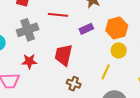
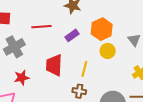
yellow line: (106, 72) -> (84, 69), moved
brown cross: (74, 84) -> (79, 91), moved

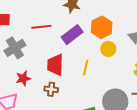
purple rectangle: (72, 35) -> (72, 35), size x1.5
brown cross: (79, 91) -> (51, 89), moved

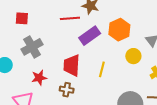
red line: (41, 27) -> (70, 18), moved
yellow circle: (108, 49) -> (133, 56), moved

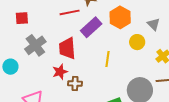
red trapezoid: (72, 65) -> (67, 48), moved
red star: (39, 78) -> (60, 72), moved

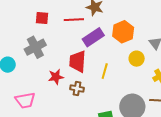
red square: (22, 18) -> (42, 18), moved
red trapezoid: (67, 48) -> (78, 61), moved
brown cross: (75, 84) -> (77, 88), moved

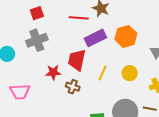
red square: (42, 18) -> (37, 13), moved, turned -32
yellow circle: (137, 59) -> (130, 73), moved

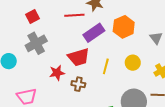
red trapezoid: (77, 60) -> (79, 57), turned -110

